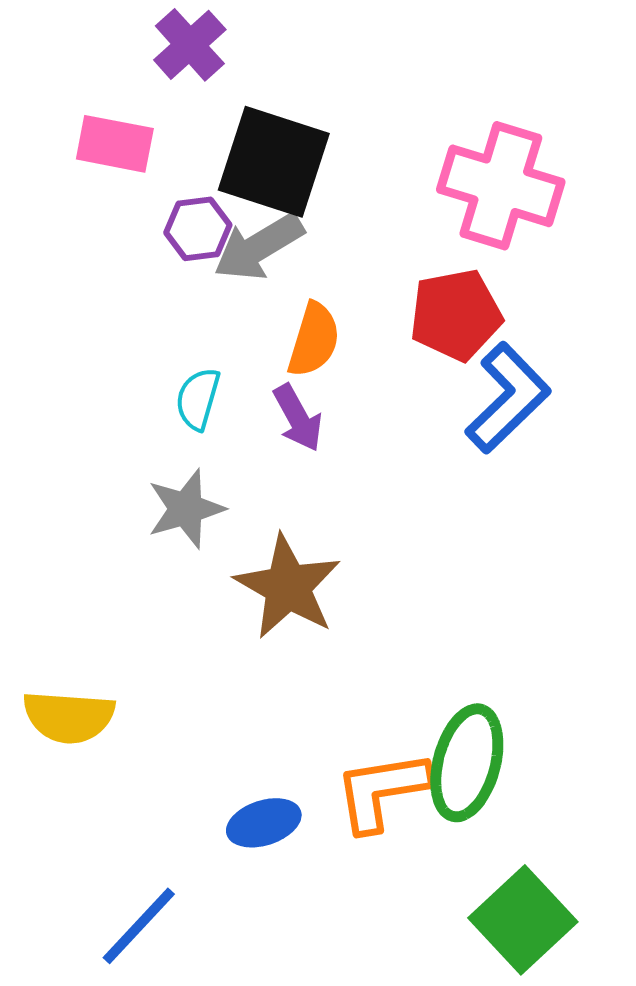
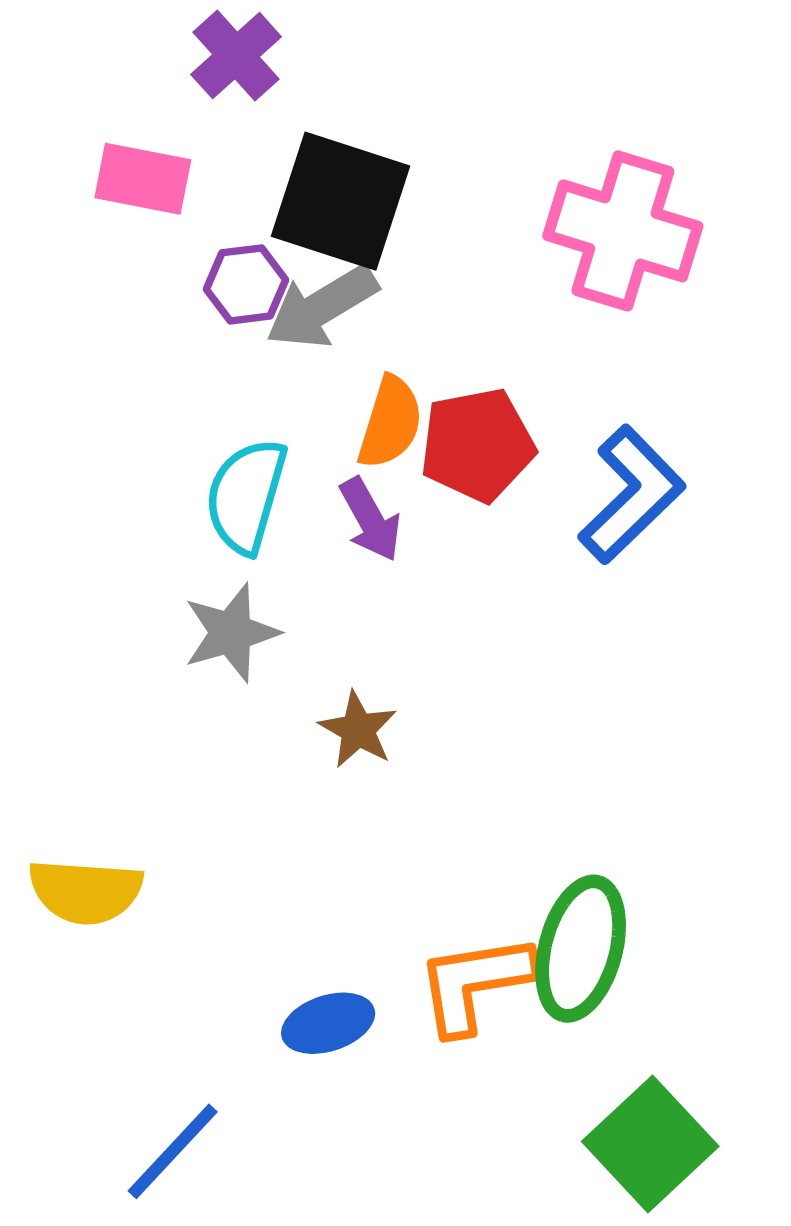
red pentagon: (456, 315) -> (477, 445), moved
cyan semicircle: (198, 399) -> (246, 496), size x1.5
brown star: (288, 587) -> (358, 730), size x0.6

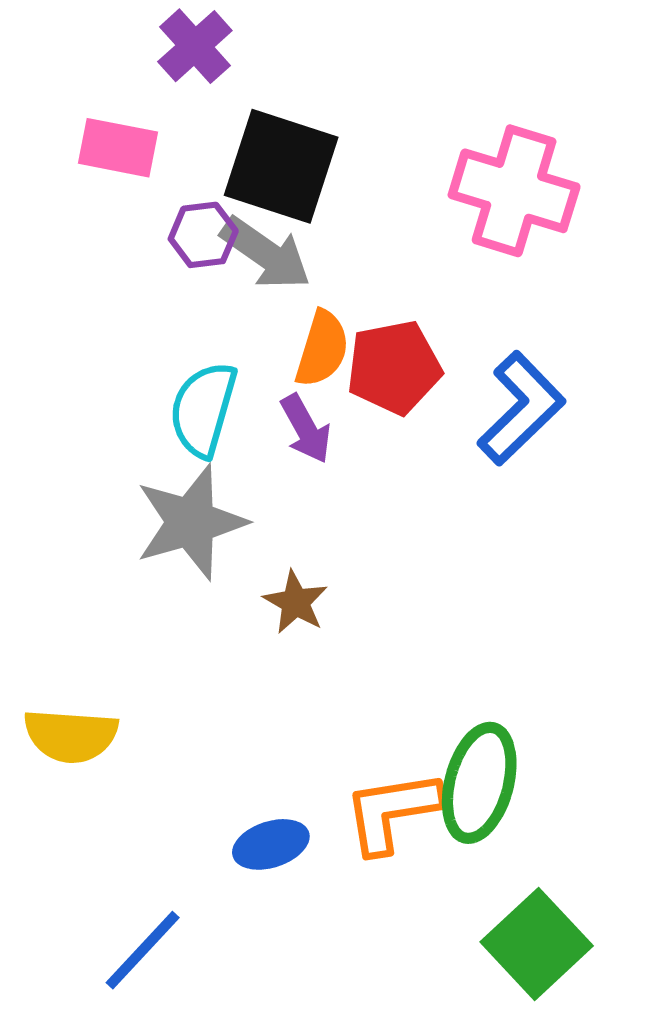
gray arrow: (322, 307) -> (266, 253), turned -114
gray star: (231, 633) -> (191, 522), size x1.4

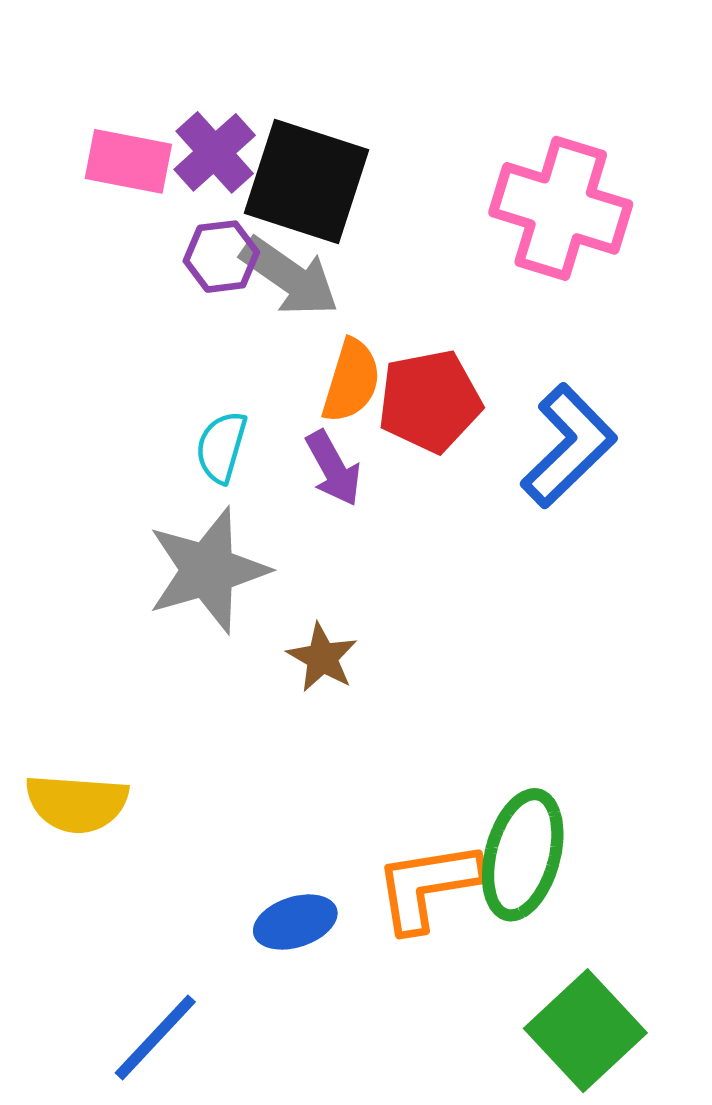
purple cross: (195, 46) -> (215, 152), moved
cyan semicircle: (203, 409) -> (221, 447), size x0.7

